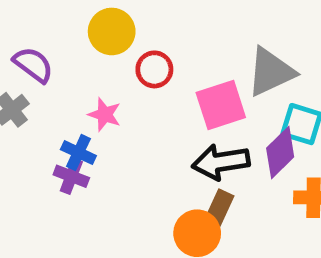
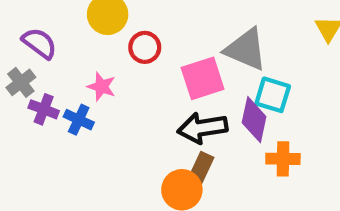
gray triangle: (271, 72) -> (246, 49), turned 48
purple diamond: (280, 153) -> (254, 120), turned -33
purple cross: (71, 176) -> (44, 109), moved

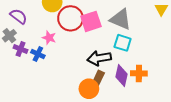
red circle: (145, 47) -> (71, 18), size x1.6
pink square: (203, 78) -> (91, 21), moved
cyan square: (273, 95) -> (123, 43), moved
purple diamond: (254, 120) -> (122, 75), moved

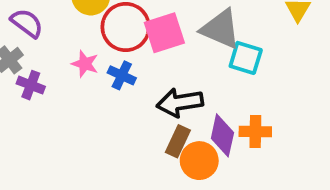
cyan square: (123, 43) -> (246, 58), moved
blue cross: (38, 54) -> (122, 75), moved
orange circle: (89, 89) -> (199, 161), moved

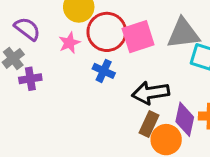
gray triangle: (221, 29) -> (183, 33), turned -30
pink star: (85, 64) -> (69, 43), moved, turned 30
purple cross: (31, 85) -> (30, 79), turned -30

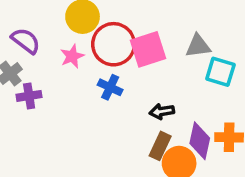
gray triangle: (183, 33) -> (198, 46), size x0.7
black arrow: (151, 93) -> (162, 111), size x0.6

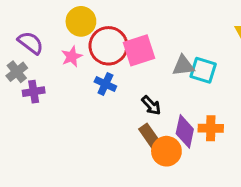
gray triangle: (198, 46) -> (183, 66), moved
black arrow: (162, 111) -> (151, 105), turned -125
brown rectangle: (160, 146) -> (150, 136), turned -60

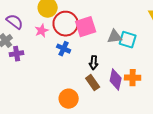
black arrow: (151, 105) -> (94, 63), turned 48
orange circle: (166, 151) -> (69, 99), moved

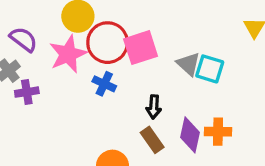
pink star: (42, 31) -> (68, 54), size x1.6
gray triangle: (115, 37) -> (188, 64), turned 49

